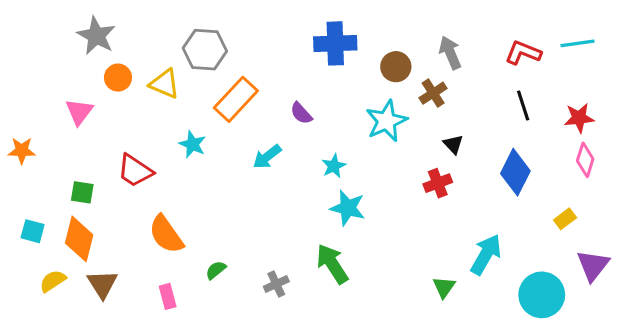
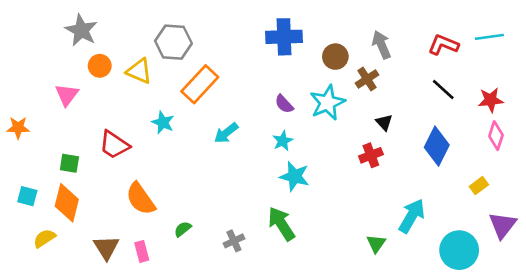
black line: (523, 105) -> (443, 90), turned -30
purple semicircle: (301, 113) -> (284, 104), moved
brown triangle: (102, 284) -> (106, 247), moved

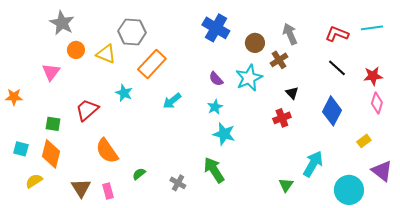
blue cross: (284, 37) -> (216, 28), turned 32
red trapezoid: (114, 145) -> (87, 110), turned 105
purple triangle: (503, 225) -> (382, 171), turned -30
gray cross: (234, 241) -> (178, 183), turned -35

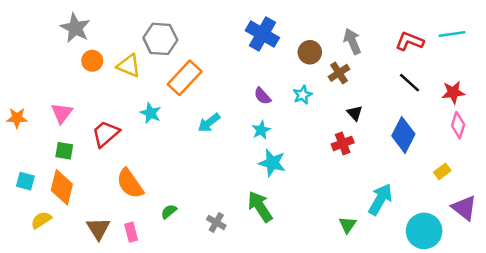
pink triangle: (51, 72) -> (62, 113), moved
cyan star: (249, 78) -> (303, 95), size x0.6

